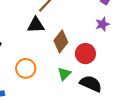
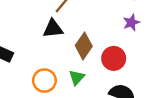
green triangle: (64, 74) -> (77, 77), moved

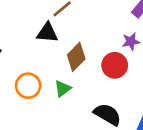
red circle: (114, 58) -> (115, 65), moved

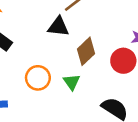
green triangle: (63, 89) -> (72, 82), turned -30

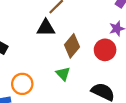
orange circle: (38, 78) -> (22, 84), moved

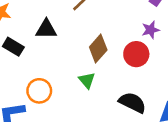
black triangle: (46, 28) -> (46, 29), moved

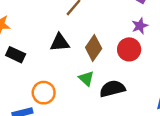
black triangle: (46, 29) -> (60, 43), moved
black semicircle: (132, 103) -> (112, 89), moved, turned -35

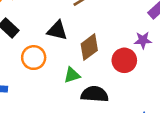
green triangle: (86, 78) -> (72, 75), turned 42
orange circle: (44, 93) -> (34, 58), moved

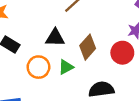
green triangle: (72, 75) -> (66, 67), moved

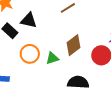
black triangle: (55, 38) -> (29, 20), moved

